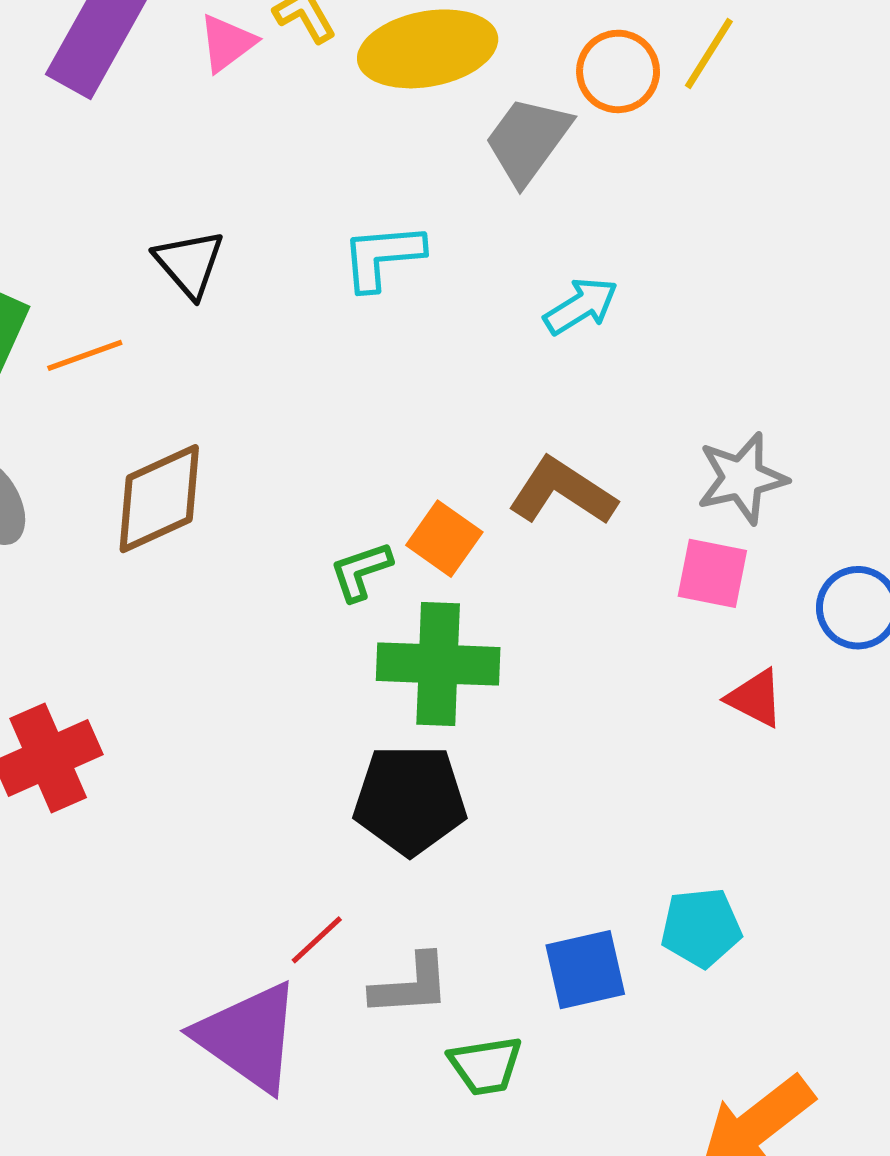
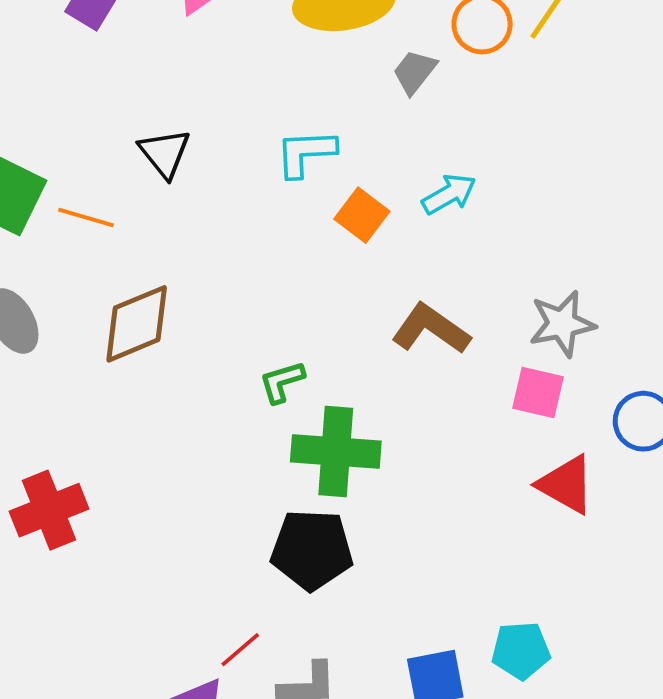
gray trapezoid: (528, 140) -> (414, 72), size x0.7
orange line: (85, 355) -> (86, 217), turned 34
orange square: (444, 539) -> (362, 215), moved
red triangle: (755, 698) -> (566, 484), size x1.4

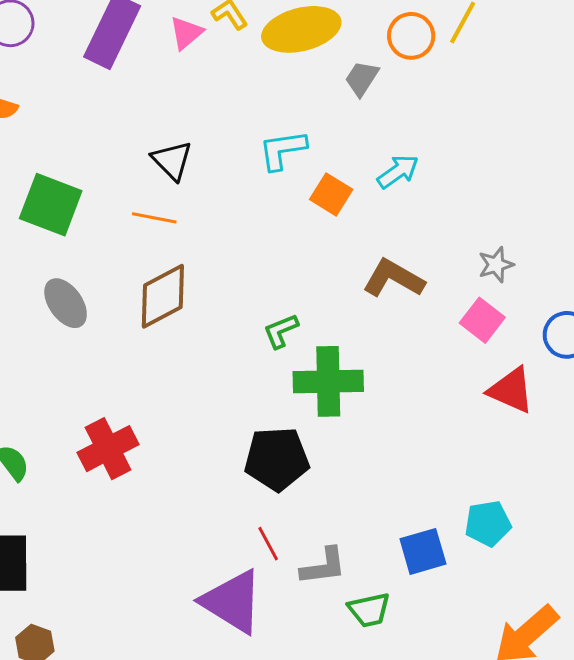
orange line: (86, 217) -> (154, 218), moved
gray star: (562, 324) -> (496, 265), size x0.7
pink square: (538, 392) -> (482, 320), turned 30
black pentagon: (312, 550) -> (277, 459), moved
red line: (240, 650) -> (268, 544), turned -72

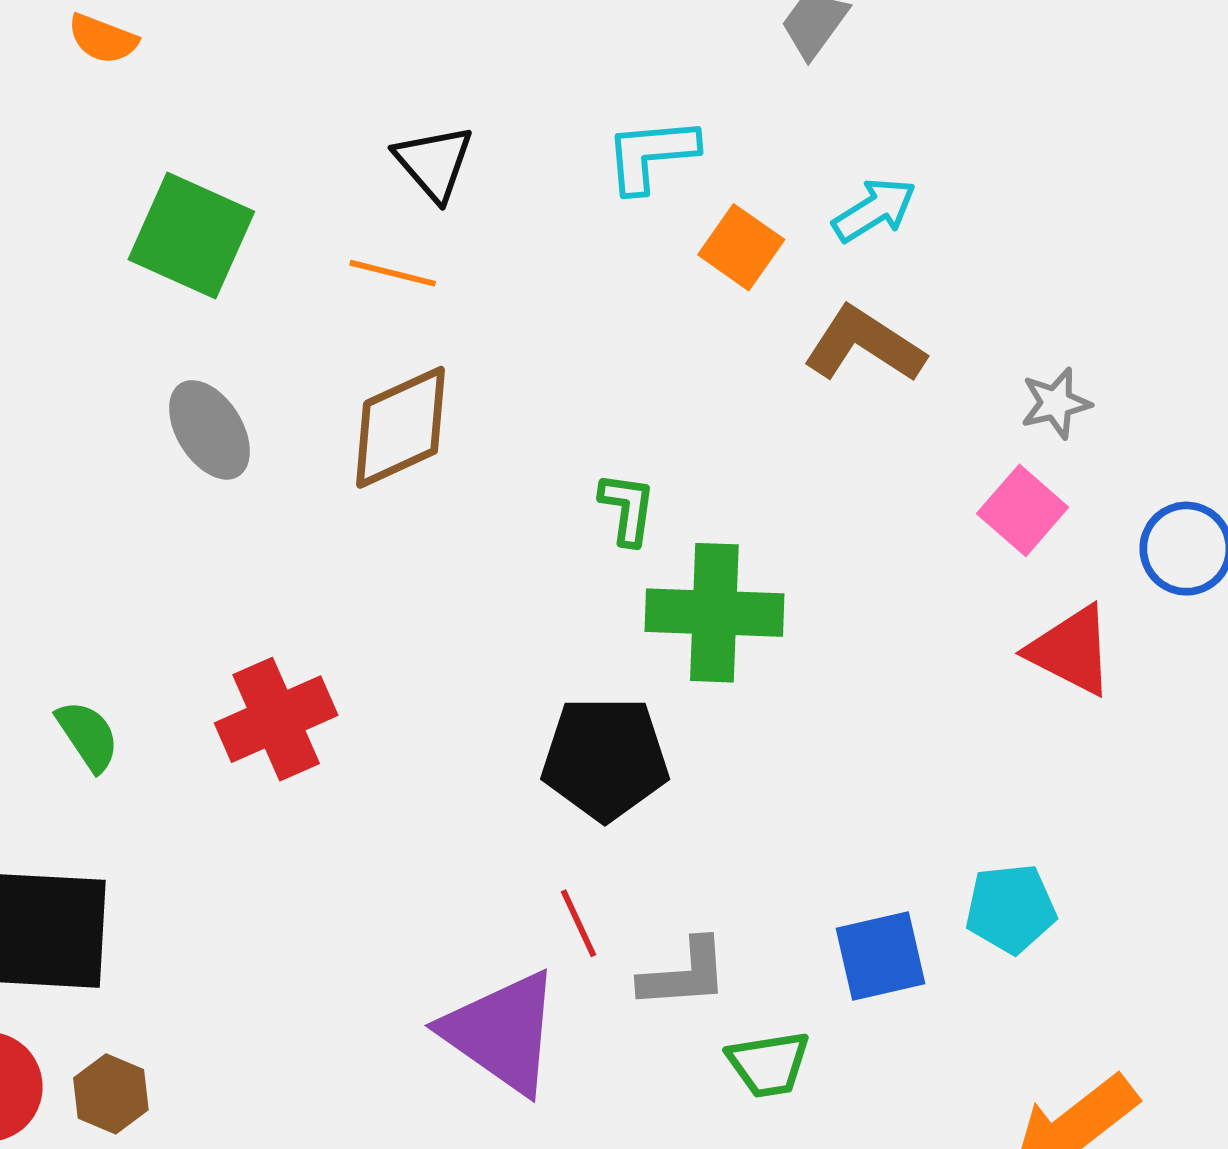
brown L-shape: (394, 278) -> (864, 345), moved
green L-shape: (281, 331) -> (627, 509), turned 117

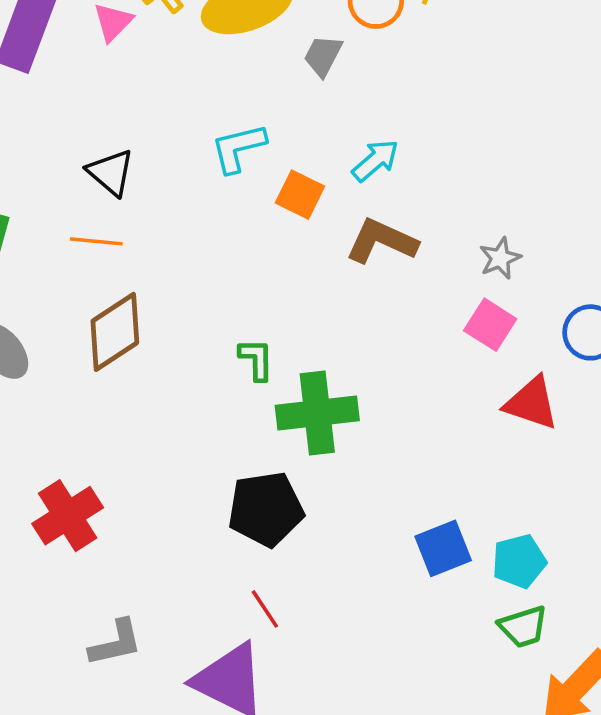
blue square: (881, 956) -> (443, 548), moved
gray L-shape: (684, 974) -> (116, 643), moved
green trapezoid: (769, 1064) -> (523, 627), moved

